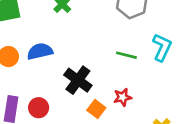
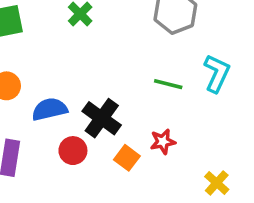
blue semicircle: (40, 51) -> (50, 109), moved
red circle: (39, 108) -> (73, 151), moved

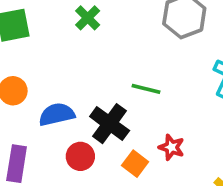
green line: (168, 84) -> (146, 89), moved
red star: (163, 142) -> (171, 147), turned 30

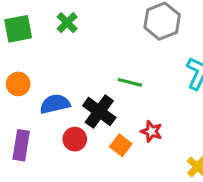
green cross: (88, 18) -> (67, 23), moved

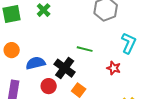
red star: (151, 131) -> (114, 68), moved

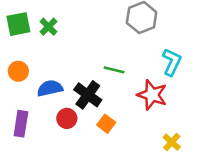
green cross: (44, 10) -> (48, 27), moved
red star: (114, 68) -> (152, 95), size x1.6

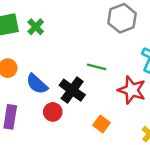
blue semicircle: (50, 88) -> (37, 84), turned -125
orange square: (106, 124) -> (101, 124), moved

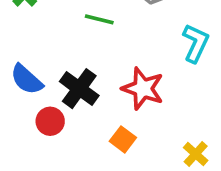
green line: (97, 67) -> (99, 19), moved
red star: (132, 90) -> (143, 89), moved

